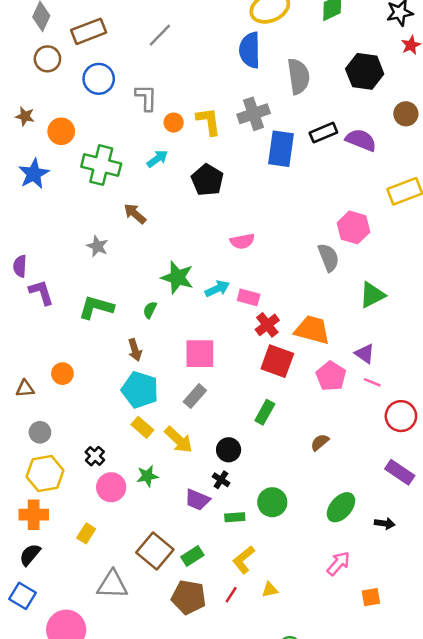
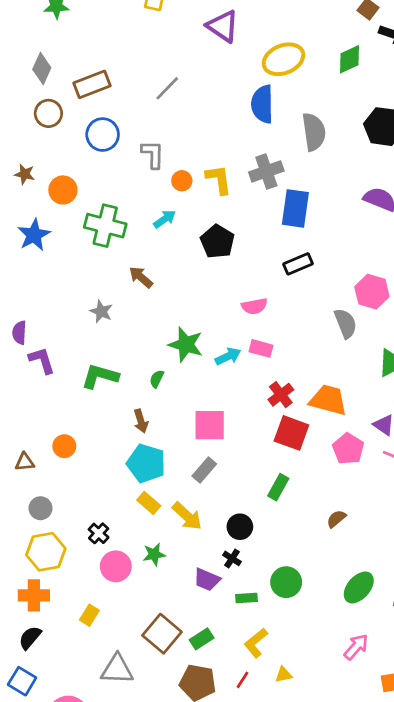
black rectangle: (323, 133) -> (298, 264), moved
pink rectangle: (249, 297) -> (261, 348), moved

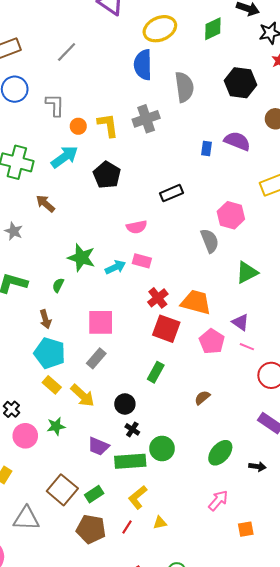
blue rectangle: (295, 208) -> (207, 148), moved, size x0.5
cyan arrow: (165, 219) -> (64, 157), size x1.5
black cross: (232, 558) -> (132, 429), moved
green rectangle: (247, 598) -> (130, 461), size x1.8

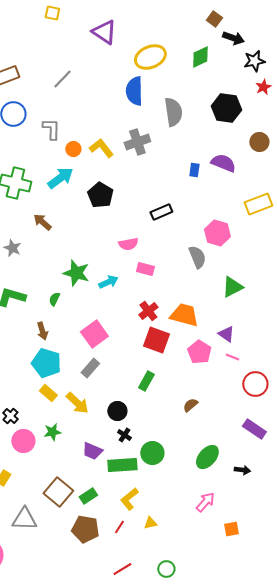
yellow L-shape: (108, 125) -> (101, 148), turned -30
pink rectangle: (142, 261) -> (145, 269), moved
pink square: (101, 322) -> (94, 334), turned -36

